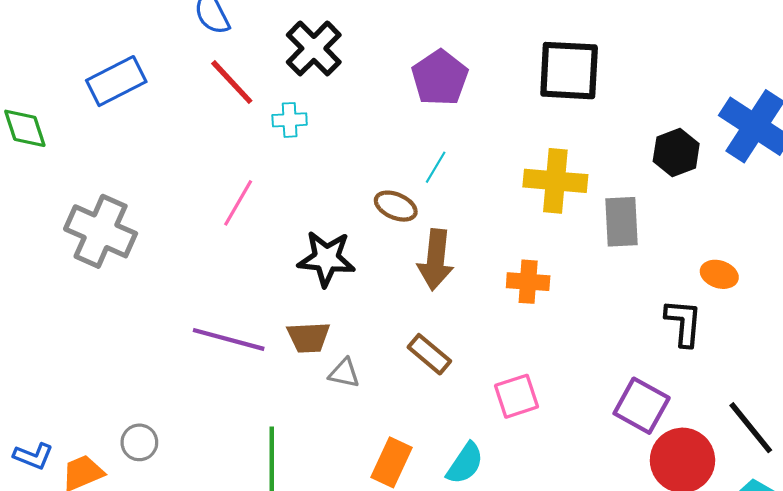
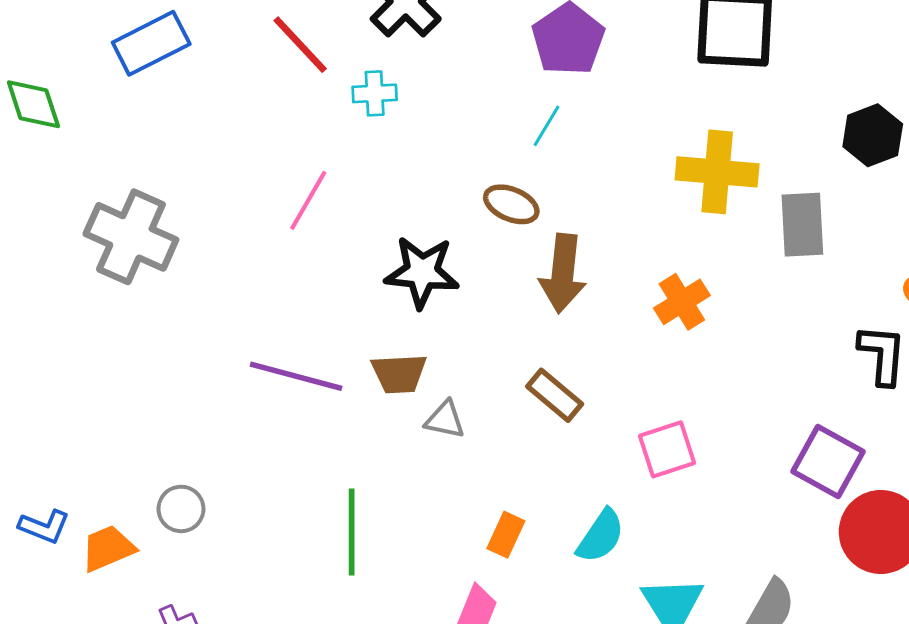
cyan line: (436, 167) -> (546, 126), moved
orange cross: (528, 282) -> (682, 302), turned -36
orange rectangle: (392, 462) -> (506, 535), size x0.7

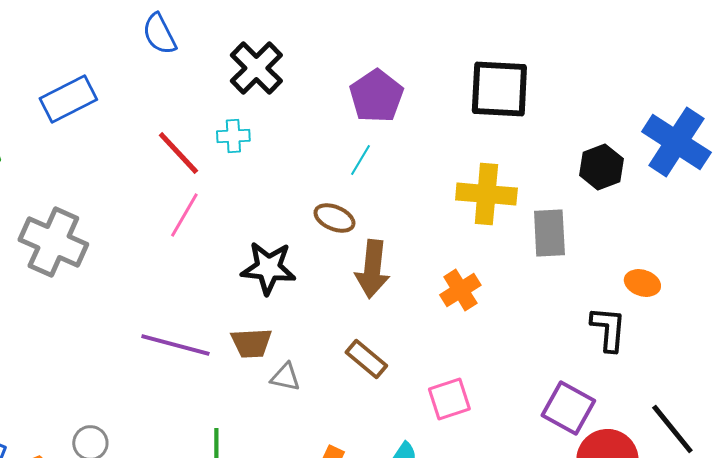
red line: (300, 45) -> (178, 153), moved

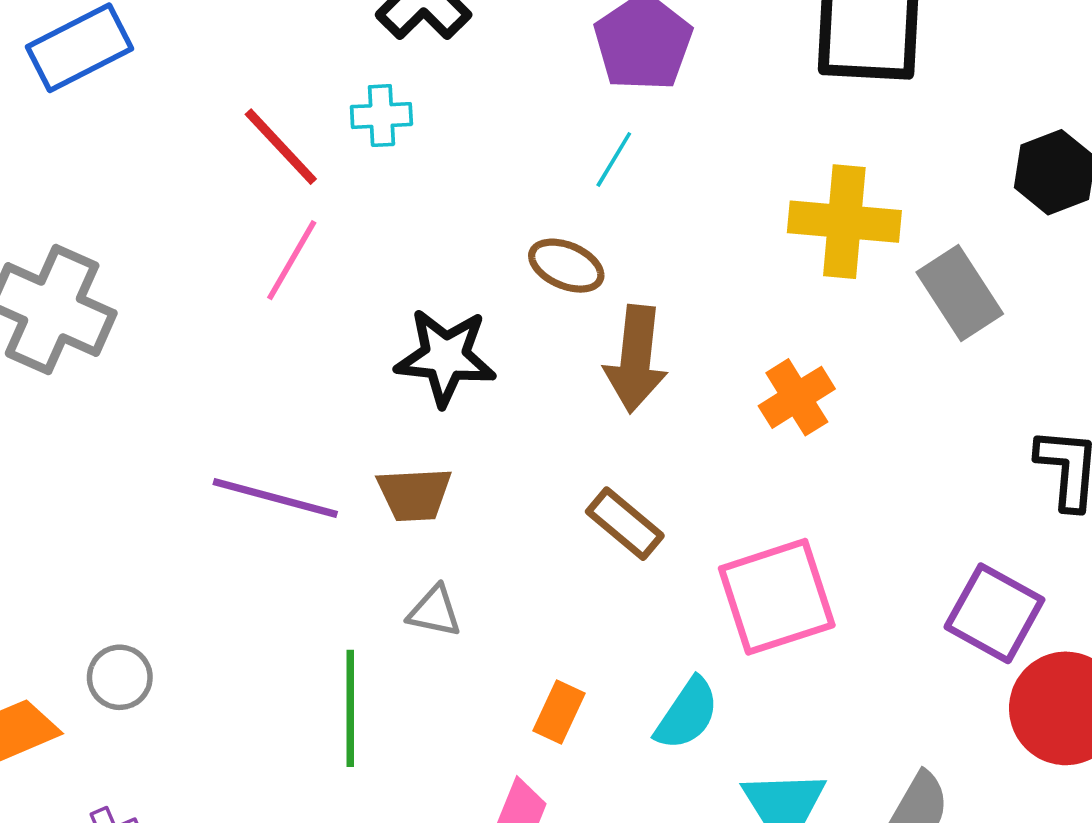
gray rectangle: (549, 233) -> (960, 293), turned -30
gray triangle: (285, 377) -> (435, 611), moved
pink square: (449, 399) -> (777, 597), size x1.5

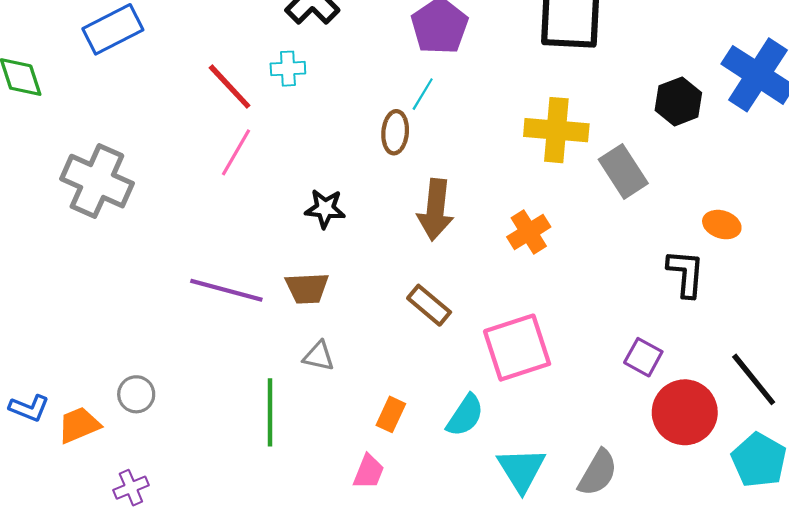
brown ellipse: (566, 266) -> (395, 132), moved, turned 72
black star: (445, 357) -> (325, 209), size x0.7
purple square: (994, 613) -> (643, 357), size x0.7

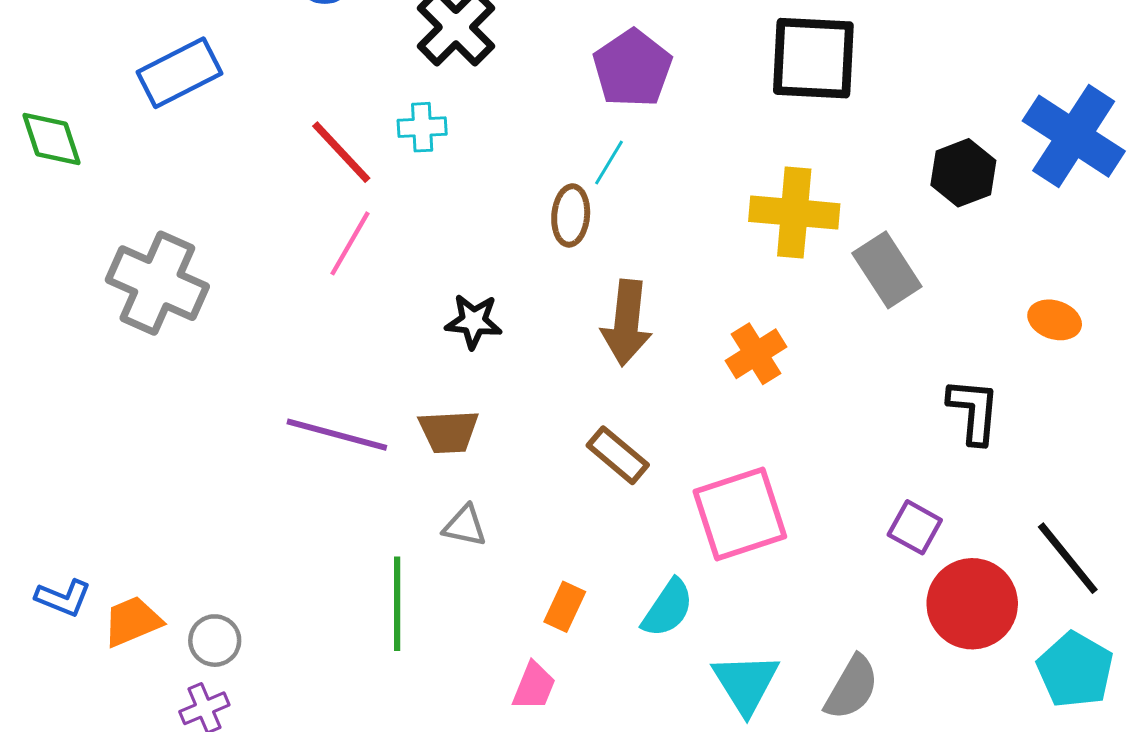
orange ellipse: (722, 225) -> (1055, 320), moved
gray circle: (136, 394) -> (215, 641), moved

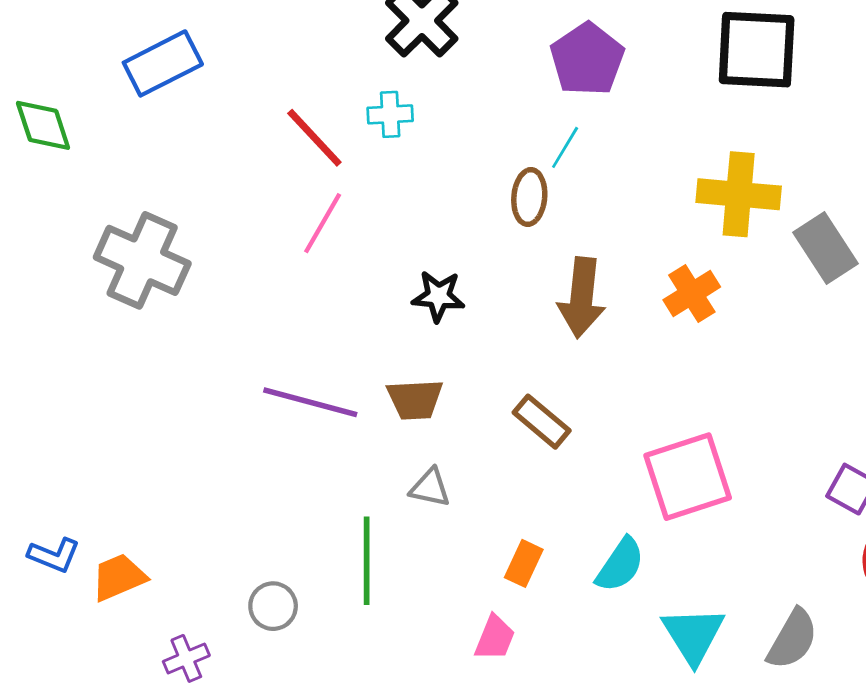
orange cross: (756, 354) -> (692, 293), moved
brown rectangle: (618, 455) -> (542, 422), moved
gray circle: (215, 641) -> (273, 606), moved

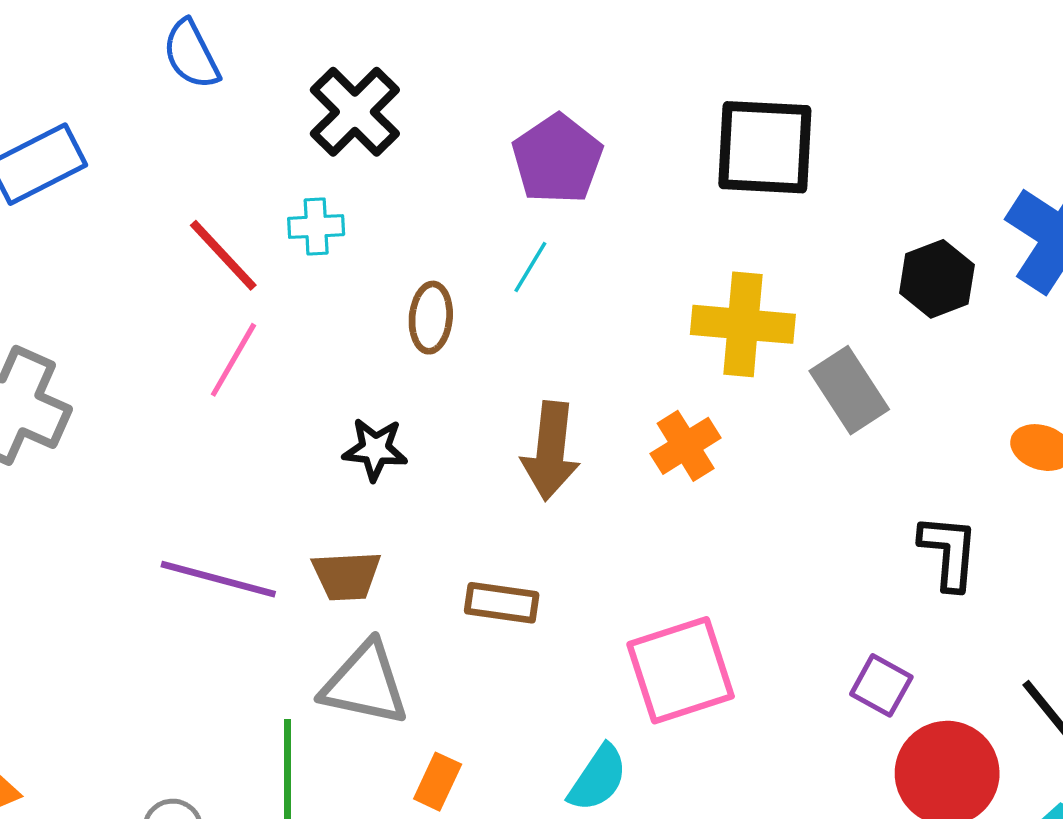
brown ellipse: (529, 197) -> (431, 318), moved
brown rectangle: (542, 422) -> (502, 603), turned -32
gray triangle: (430, 488) -> (365, 684), size x1.8
orange rectangle: (524, 563) -> (438, 782), moved

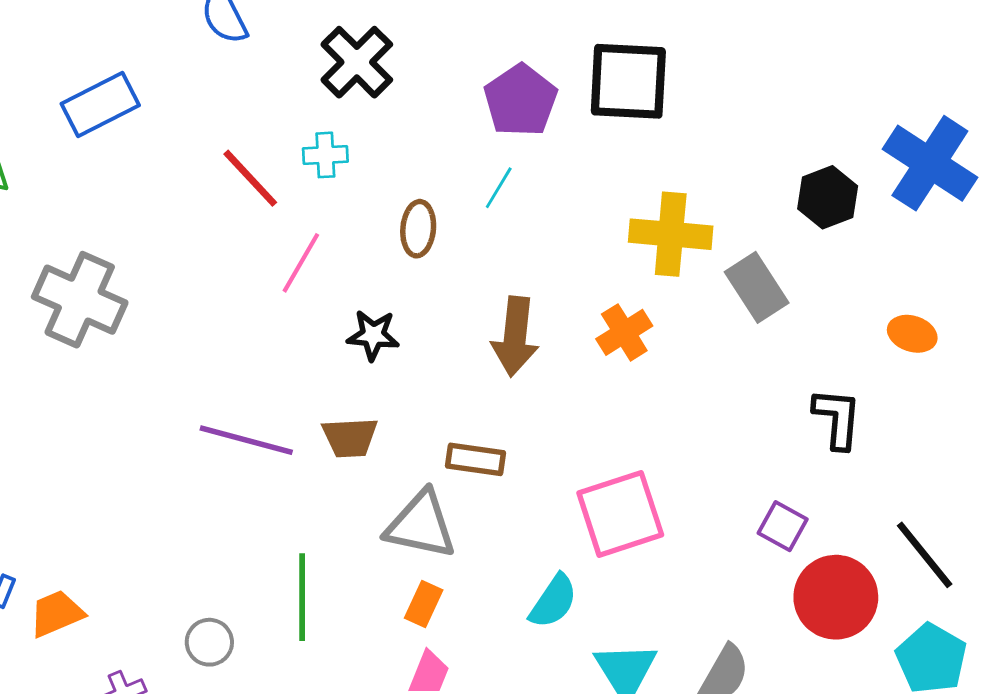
black square: (765, 147) -> (628, 81), moved
pink line: (233, 360) -> (301, 263), moved
gray triangle: (365, 684) -> (421, 525), moved

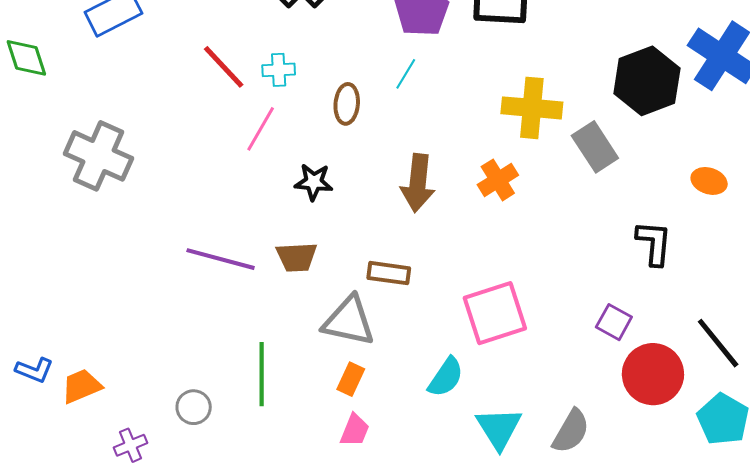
cyan cross: (325, 155) -> (279, 70), moved
black hexagon: (828, 197) -> (647, 81), size x1.5

